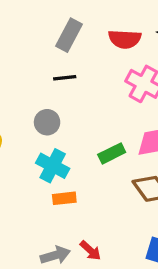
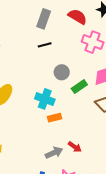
red semicircle: (125, 39) -> (77, 17), turned -144
gray circle: (47, 122) -> (62, 72), moved

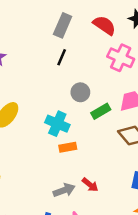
black line: (45, 45) -> (62, 57), turned -56

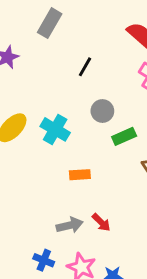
gray rectangle: (63, 25) -> (50, 23), moved
cyan cross: (57, 124) -> (55, 129), moved

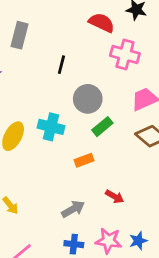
gray circle: (102, 111) -> (88, 99), size x1.4
green rectangle: (124, 136) -> (102, 127), moved
gray arrow: (70, 225) -> (73, 209), moved

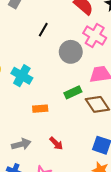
gray circle: (88, 99) -> (71, 52), moved
green rectangle: (102, 127) -> (73, 92), moved

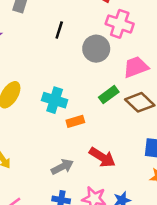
cyan cross: (22, 76) -> (55, 100), moved
red arrow: (56, 143) -> (102, 157), size x1.5

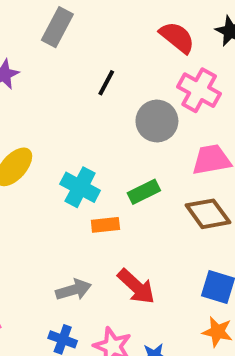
green rectangle: (109, 95) -> (144, 192), moved

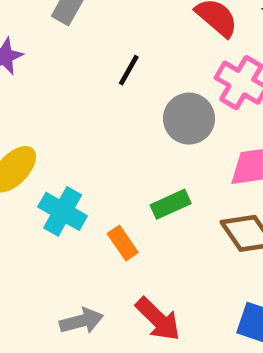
cyan cross: (80, 187) -> (63, 211), moved
orange rectangle: (105, 225) -> (123, 243), turned 60

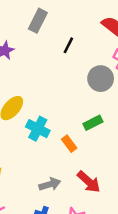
black line: (129, 70) -> (68, 45), moved

